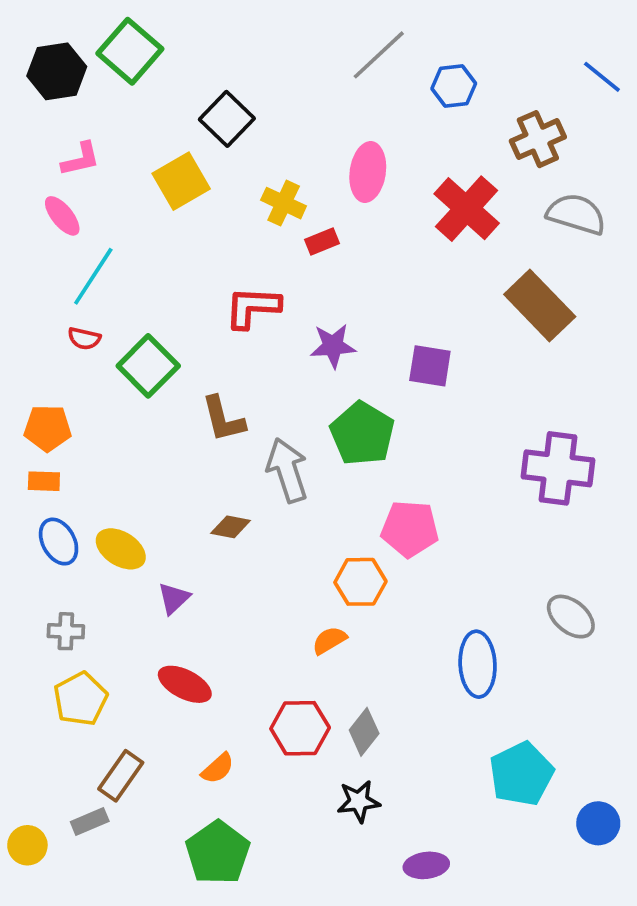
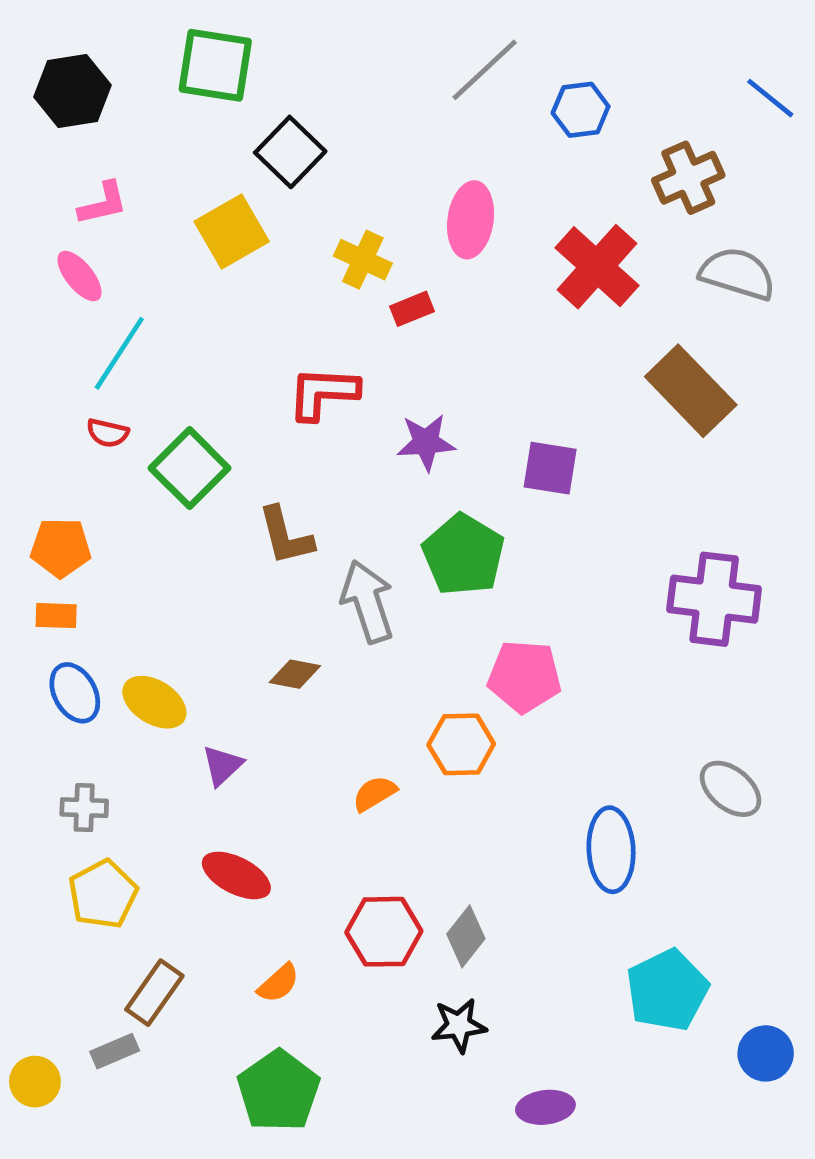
green square: (130, 51) -> (215, 65), moved, turned -32
orange semicircle: (329, 640) -> (375, 794), moved

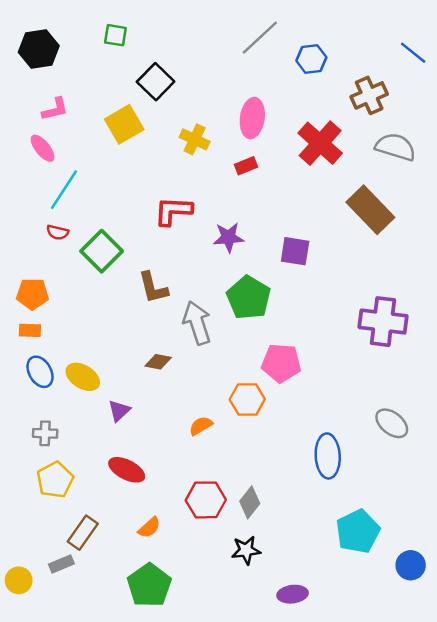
green square: (215, 65) -> (115, 35), size x0.6
red rectangle: (412, 309) -> (246, 166), moved

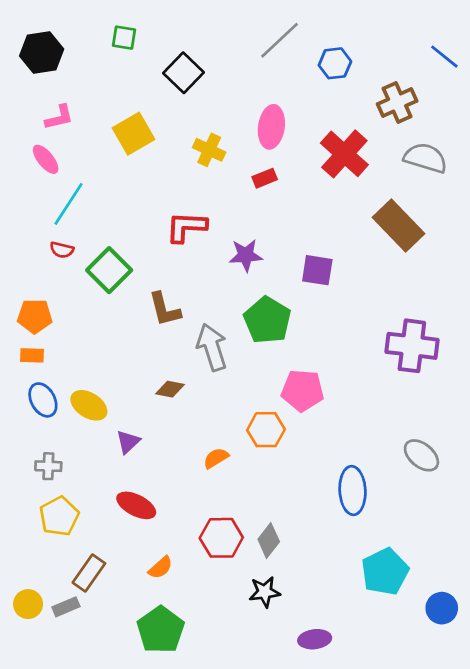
black square: (156, 82) -> (184, 73), moved
yellow circle: (19, 580) -> (28, 604), moved

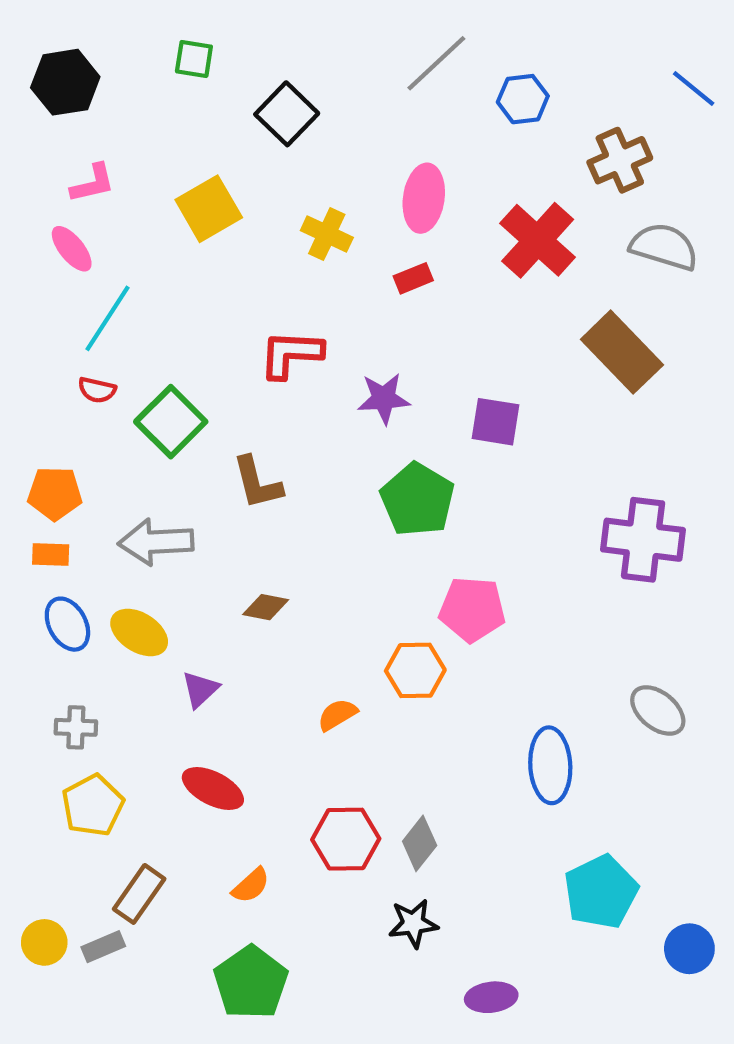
gray arrow: (212, 347) -> (156, 542), moved, turned -75

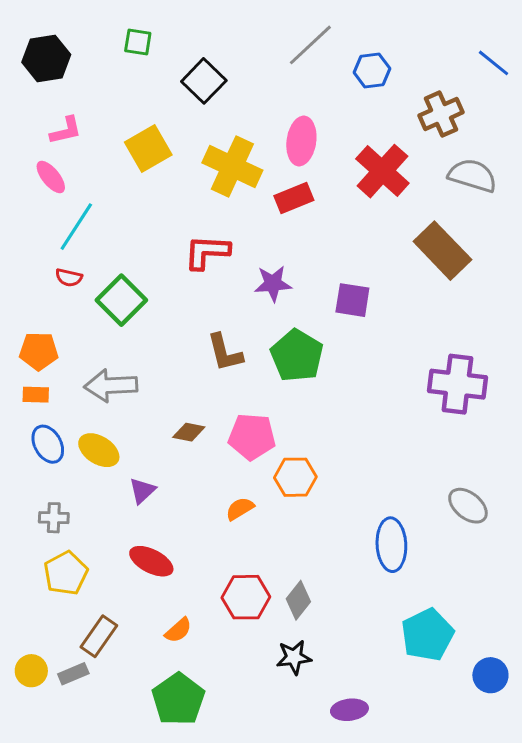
yellow cross: (327, 234) -> (232, 167), size x1.6
red rectangle: (413, 278) -> (294, 198), size x1.4
brown L-shape: (257, 483) -> (225, 353), moved
pink pentagon: (472, 609) -> (252, 437), moved

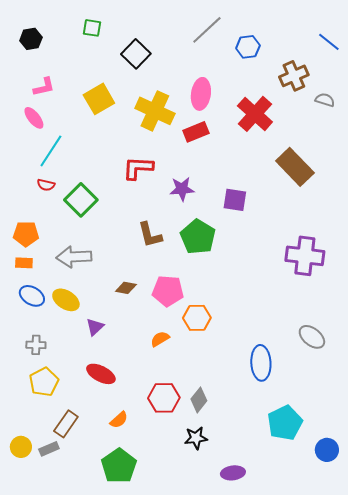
black hexagon: (46, 58) -> (31, 39), size x0.7
gray semicircle: (472, 176) -> (325, 100), moved, size x0.6
blue ellipse: (48, 444) -> (32, 296), turned -30

